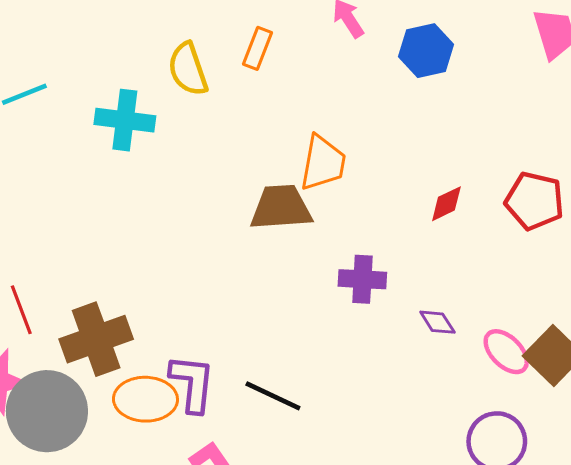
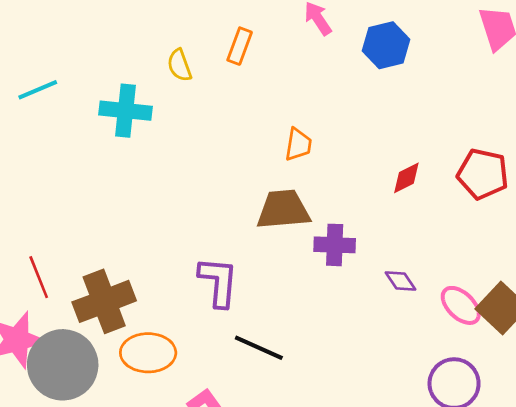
yellow semicircle: (188, 69) -> (179, 65), size x0.7
orange trapezoid: (323, 163) -> (298, 144), size x0.7
brown trapezoid: (281, 207) -> (283, 210), moved
purple L-shape: (192, 383) -> (218, 282), moved

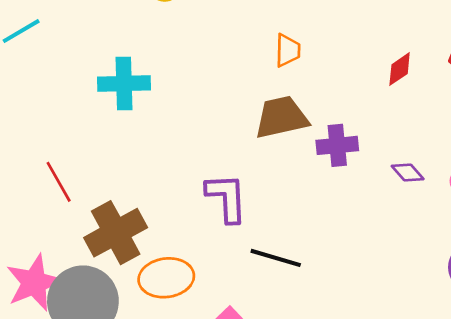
cyan cross: (126, 111) -> (124, 83), moved
red line: (39, 277) -> (59, 182), moved

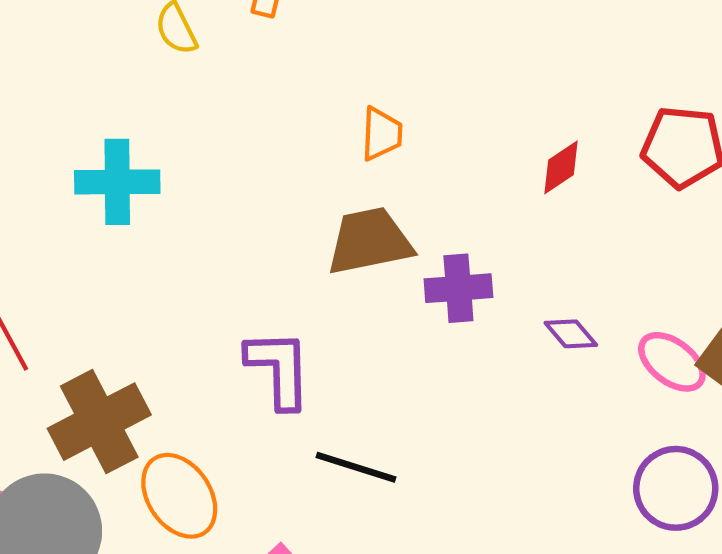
orange ellipse: (166, 278) -> (179, 496), turned 62

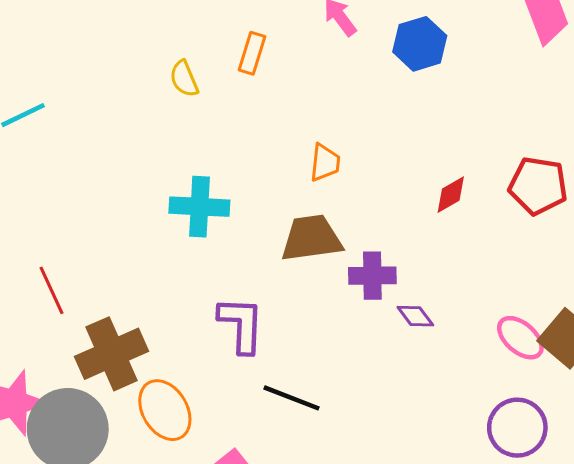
cyan cross: (117, 182) -> (199, 207), moved
purple diamond: (571, 334) -> (415, 316), moved

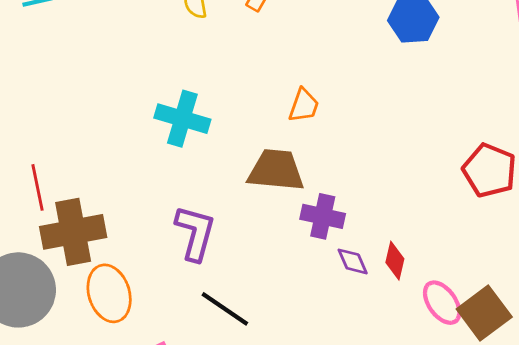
red diamond: (451, 195) -> (395, 261), moved, turned -60
red line: (51, 290) -> (37, 187), moved

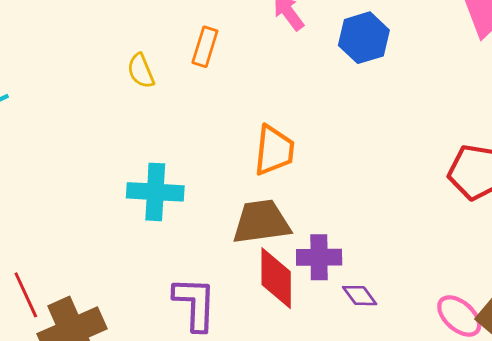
orange trapezoid: (304, 105) -> (274, 150), size x1.4
red diamond: (395, 261) -> (276, 278), moved, size x1.6

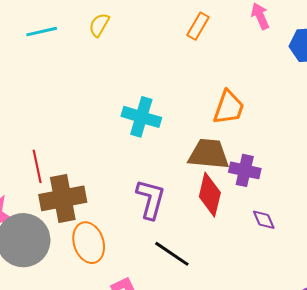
yellow semicircle: (141, 71) -> (99, 25), moved, turned 40
purple cross: (319, 257) -> (245, 170), moved

